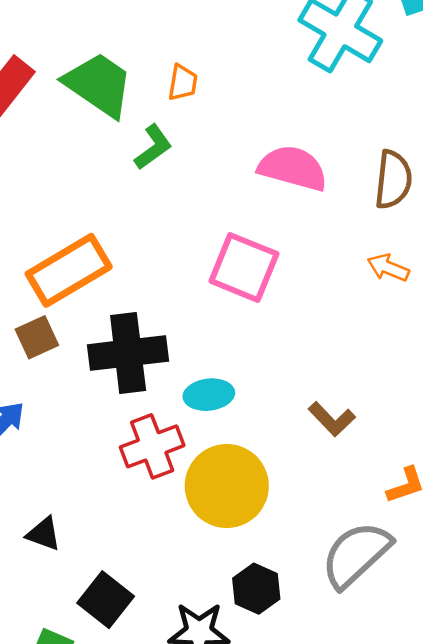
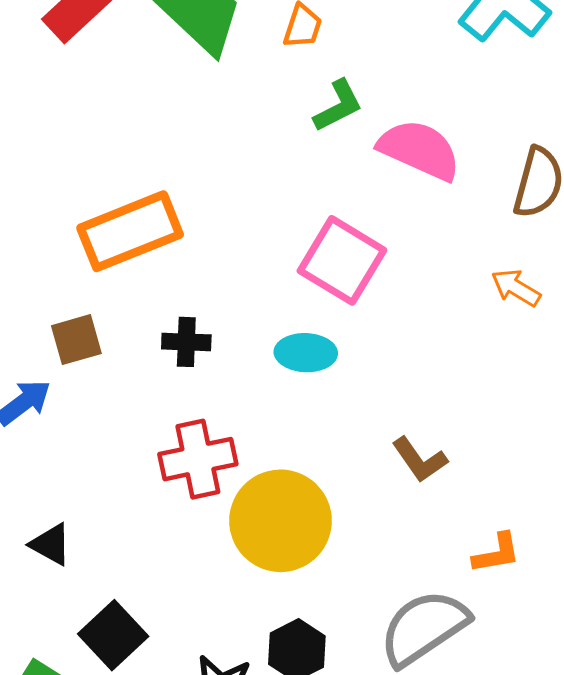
green L-shape: (153, 147) -> (338, 106), moved
brown square: (37, 337) -> (76, 340), moved
black cross: (128, 353) -> (186, 342), size x0.5
cyan ellipse: (209, 395) -> (306, 353), moved

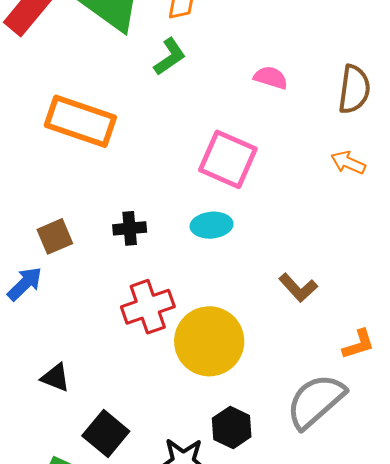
green L-shape: (338, 106) -> (170, 57), moved
pink semicircle: (419, 150) -> (271, 78), size x0.6
orange rectangle: (130, 231) -> (80, 121), moved, turned 48

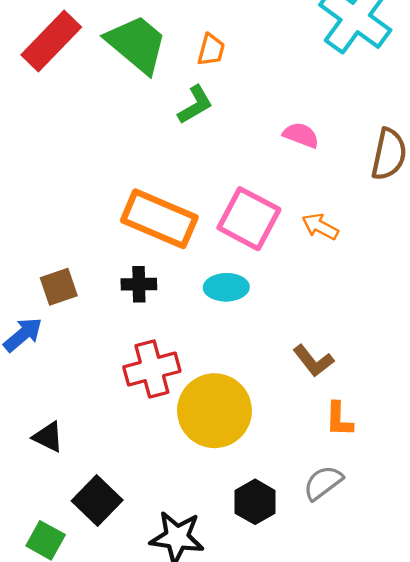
orange rectangle: (80, 121) -> (159, 219), moved
orange arrow: (348, 163) -> (320, 227), moved
orange L-shape: (358, 344) -> (339, 419), moved, turned 105
gray semicircle: (316, 401) -> (323, 483), size x0.6
black hexagon: (232, 427) -> (255, 502), moved

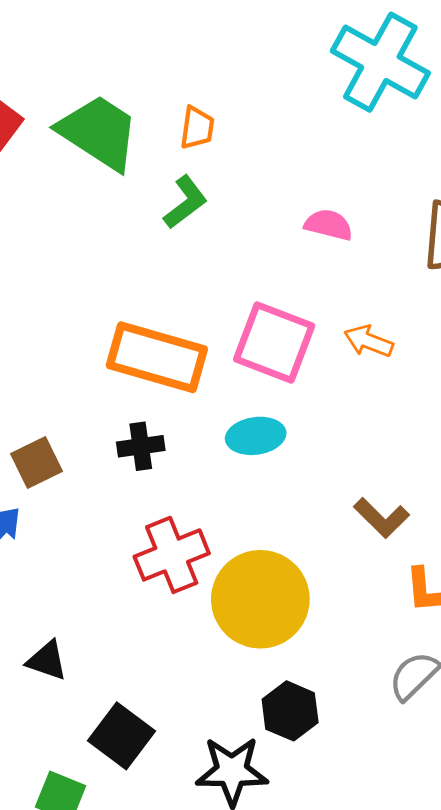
black hexagon: (255, 502) -> (290, 711), moved

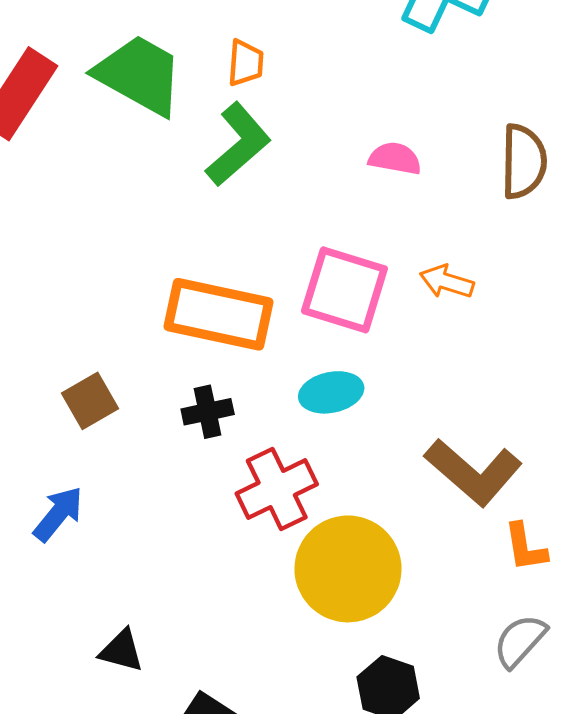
green L-shape: (185, 202) -> (238, 144), size x1.4
brown square: (36, 463) -> (90, 401), moved
brown L-shape: (382, 518) -> (473, 472), size x1.6
red cross: (172, 555) -> (277, 489), moved

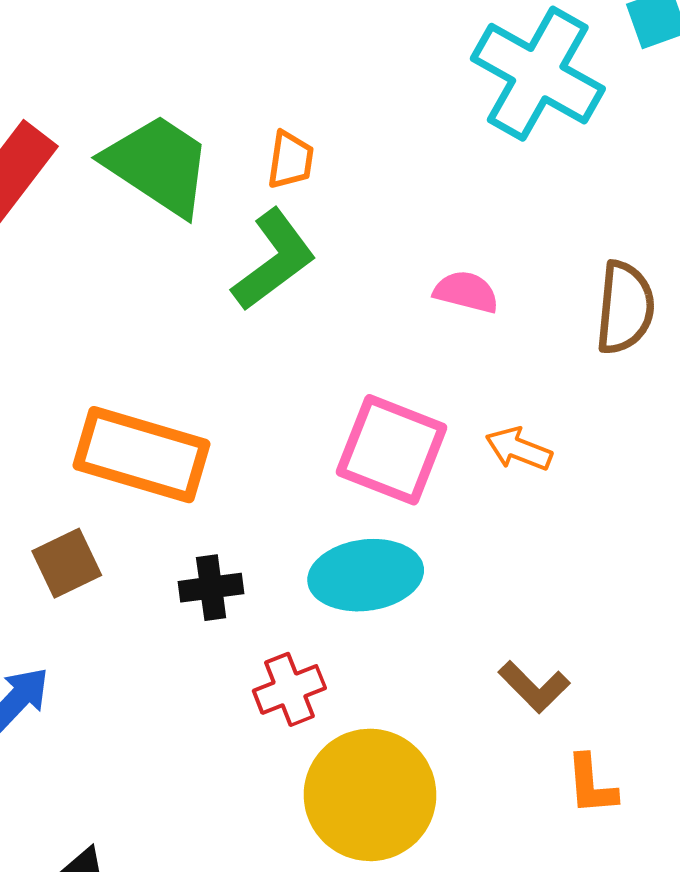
orange rectangle: (219, 314) -> (142, 455), moved
cyan ellipse: (331, 392) -> (366, 575), size x1.4
brown L-shape: (473, 472) -> (534, 687), size x0.6
red cross: (277, 489) -> (289, 689), size x0.7

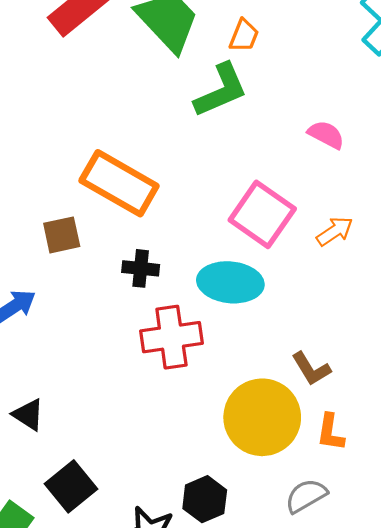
orange arrow: (519, 449) -> (335, 231), turned 111
red cross: (289, 689) -> (171, 337), size x1.5
yellow circle: (370, 795) -> (262, 417), moved

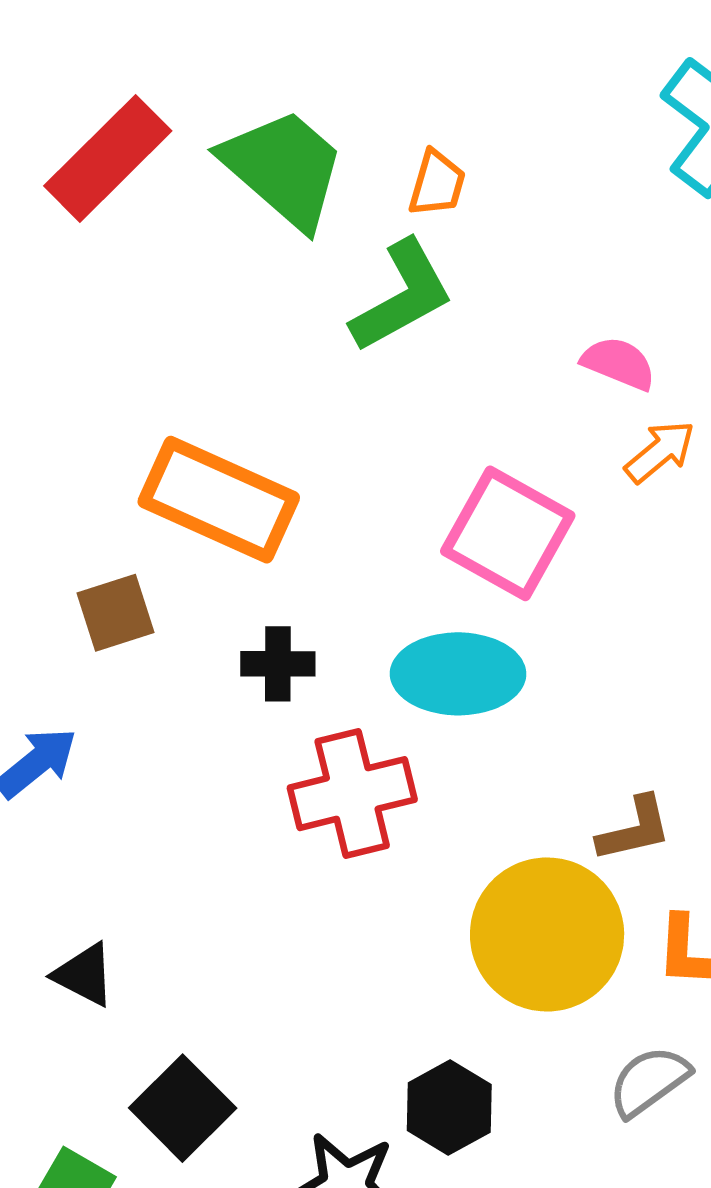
orange arrow: (335, 231) -> (660, 452), moved
brown L-shape: (311, 369) -> (634, 829), turned -66

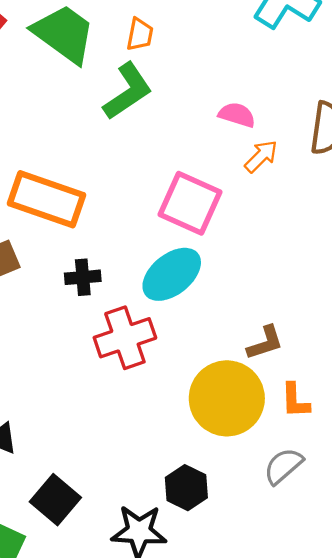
cyan ellipse: (458, 674) -> (172, 274), turned -34

